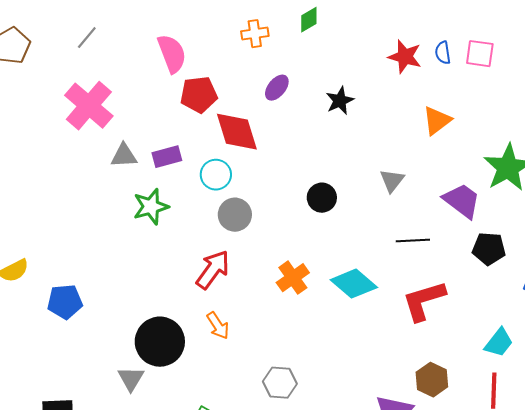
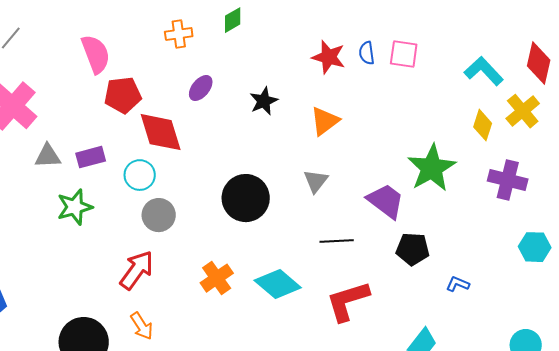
orange triangle: (437, 121) -> (325, 121), moved
black circle: (322, 198) -> (246, 198), size x1.6

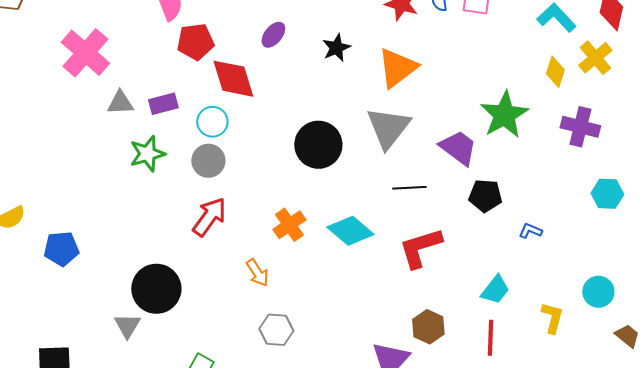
orange triangle: (325, 121) -> (397, 68), size x1.4
gray triangle: (316, 181) -> (388, 128), size x1.8
gray circle: (159, 215) -> (208, 161), moved
orange arrow: (142, 326) -> (257, 273), moved

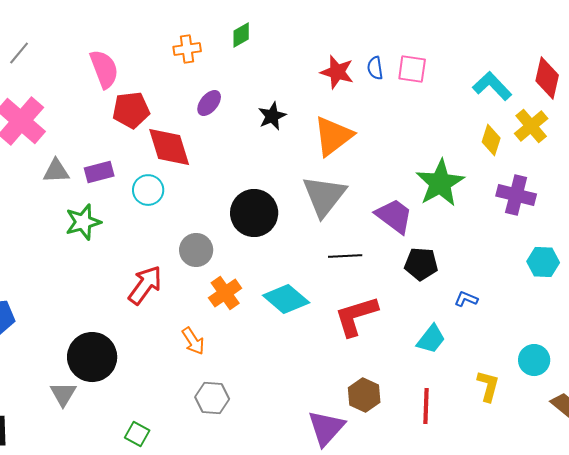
gray circle: (208, 161) -> (196, 250), moved
cyan trapezoid: (495, 290) -> (431, 339), moved

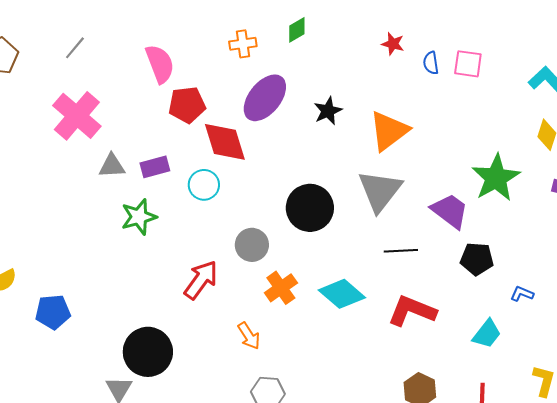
red star: (337, 72) -> (393, 44), moved, size x0.7
purple ellipse: (209, 103) -> (265, 98), size x1.8
red L-shape: (356, 316) -> (412, 311), turned 39

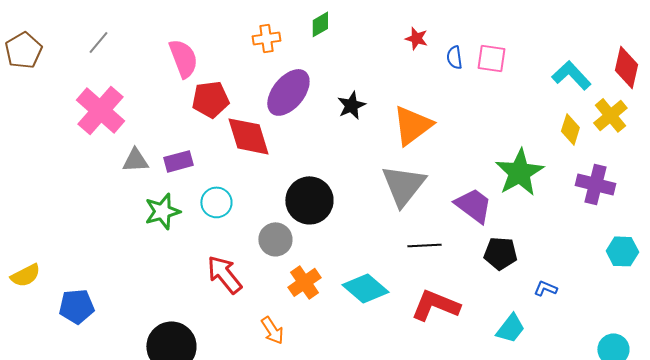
cyan circle: (204, 185) -> (216, 202), moved
black circle: (310, 208) -> (309, 200), moved
red arrow: (201, 280) -> (224, 274), turned -75

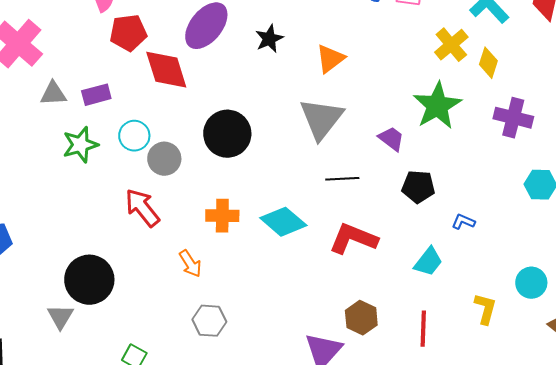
yellow cross: (610, 115) -> (451, 45), moved
orange triangle: (412, 125) -> (330, 59), size x0.7
purple trapezoid: (473, 205) -> (391, 139), size x0.7
gray circle: (275, 239) -> (164, 159), moved
orange cross: (304, 282) -> (222, 216), turned 36

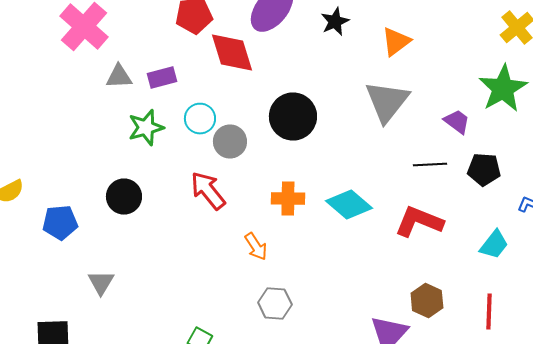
black line: (342, 179) -> (430, 164), moved
black circle: (89, 280) -> (124, 196), moved, size x0.7
gray triangle: (60, 317) -> (101, 282), moved

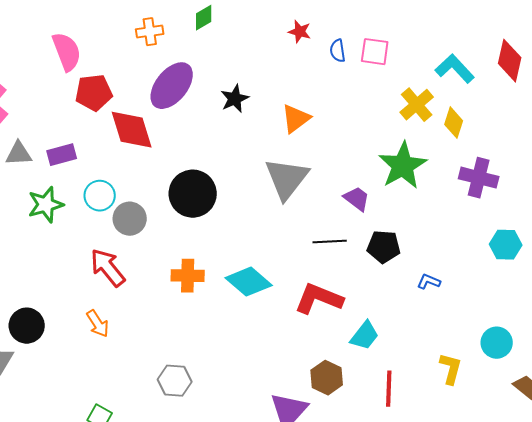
black circle: (124, 196) -> (27, 326), moved
cyan trapezoid: (494, 244) -> (365, 336), moved
orange arrow: (256, 246) -> (98, 324), moved

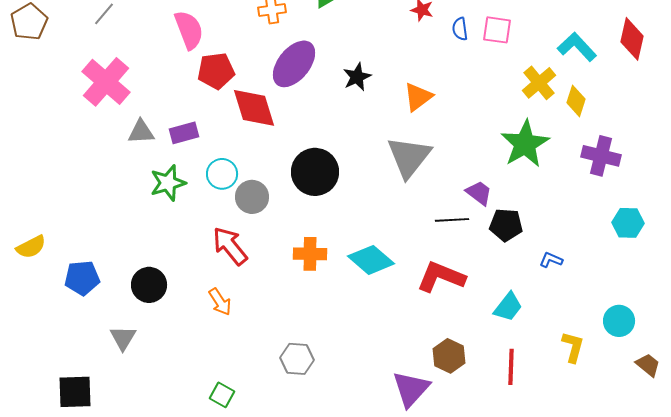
purple trapezoid: (357, 199) -> (479, 193), moved
black circle: (27, 326) -> (149, 285), moved
cyan trapezoid: (365, 336) -> (508, 307), moved

